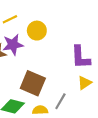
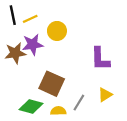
yellow triangle: (85, 83) -> (105, 95), moved

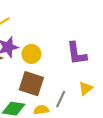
yellow circle: (57, 31) -> (31, 54), moved

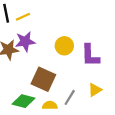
yellow circle: (31, 54) -> (64, 46), moved

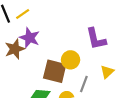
purple star: (25, 41) -> (30, 38), turned -30
yellow circle: (64, 46) -> (71, 60), moved

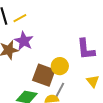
yellow triangle: (107, 72) -> (93, 81), turned -32
gray line: (84, 84) -> (60, 90), moved

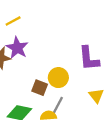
brown square: (44, 75) -> (40, 88), size x0.6

